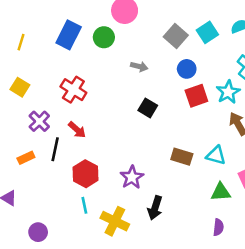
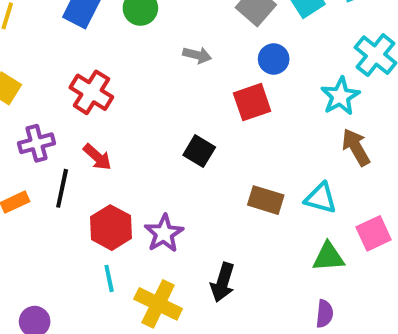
red square: (196, 96) -> (252, 102), moved
black square: (148, 108) -> (199, 151), moved
purple cross: (39, 121) -> (37, 143), turned 30
purple star: (132, 177) -> (164, 233), moved

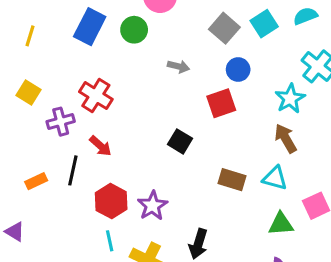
purple cross: (37, 143) -> (61, 122), moved
brown arrow: (356, 147) -> (286, 138), moved

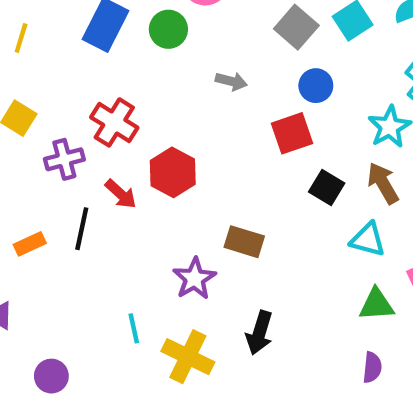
black square: (180, 141) -> (327, 187), moved
brown rectangle: (232, 180) -> (244, 242), moved
red hexagon: (111, 201) -> (173, 172), moved

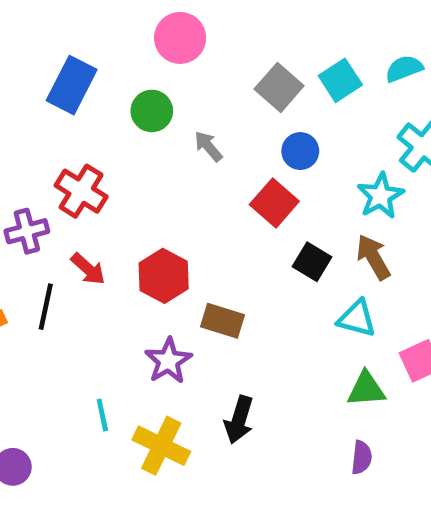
green circle: (168, 29) -> (152, 111), moved
gray arrow: (231, 81) -> (208, 146), turned -144
red square: (292, 133) -> (274, 203), turned -30
red hexagon: (173, 172) -> (164, 276), moved

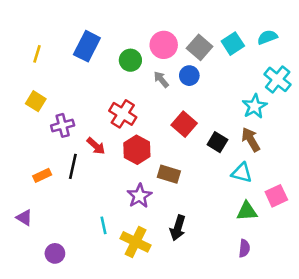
pink circle: (180, 38) -> (164, 45), moved
blue circle: (300, 151) -> (189, 76), moved
red cross: (81, 191) -> (123, 114), moved
red square: (274, 203) -> (184, 124), moved

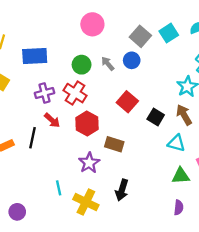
pink circle: (164, 45) -> (92, 24), moved
blue rectangle: (87, 46) -> (35, 56), moved, turned 60
green circle: (130, 60) -> (82, 65), moved
purple cross: (63, 125) -> (44, 93), moved

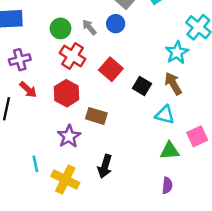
red cross: (75, 93) -> (72, 56), moved

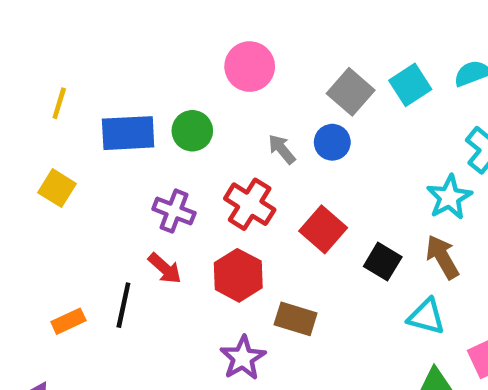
green circle: (61, 28) -> (192, 131), moved
purple cross: (20, 60) -> (174, 211), moved, turned 36

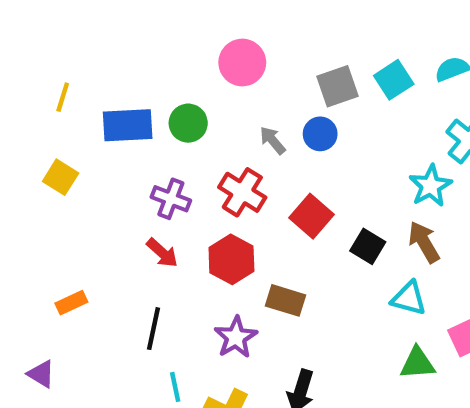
gray square: (351, 92) -> (337, 86), turned 30
black line: (123, 305) -> (154, 329), moved

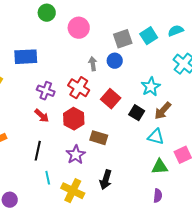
green circle: (188, 123) -> (47, 13), moved
gray arrow: (273, 140) -> (93, 64), turned 32
cyan star: (430, 186) -> (151, 87), moved
brown arrow: (424, 242) -> (163, 111), turned -108

